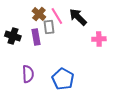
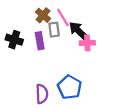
black arrow: (78, 17) -> (78, 31), moved
pink cross: (99, 39) -> (87, 43), moved
purple semicircle: (28, 74) -> (42, 94), moved

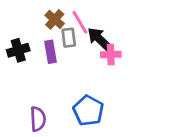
black cross: (14, 40) -> (18, 50), turned -35
purple semicircle: (42, 94) -> (38, 119), moved

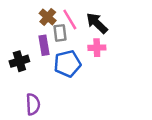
black arrow: (100, 39) -> (97, 23), moved
black cross: (18, 50) -> (19, 61), moved
blue pentagon: (88, 111) -> (67, 64), moved, turned 30

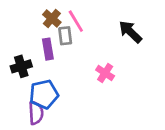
black arrow: (97, 23) -> (130, 32), moved
pink cross: (97, 48) -> (105, 73), moved, turned 35
blue pentagon: (67, 64) -> (44, 94), moved

